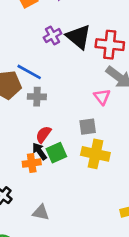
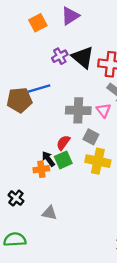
blue line: (29, 72) -> (39, 88), turned -45
gray cross: (37, 97) -> (78, 110), moved, size x1.5
gray square: (88, 127) -> (91, 137), turned 35
red semicircle: (43, 134) -> (63, 143), moved

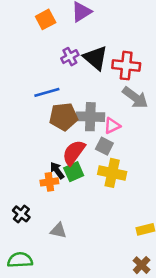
brown pentagon: (19, 100) -> (63, 117), moved
pink triangle: (104, 110) -> (112, 126), moved, turned 42
red semicircle: (63, 143) -> (74, 153), size x1.5

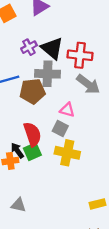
brown pentagon: (63, 117) -> (32, 91), moved
gray cross: (90, 117) -> (48, 74), moved
pink triangle: (112, 126) -> (67, 110), turned 42
red semicircle: (74, 153) -> (32, 134), turned 125

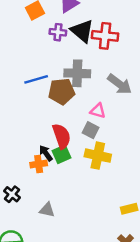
purple cross: (29, 47) -> (58, 32), moved, turned 35
black triangle: (52, 48) -> (82, 31), moved
red cross: (80, 55) -> (105, 36), moved

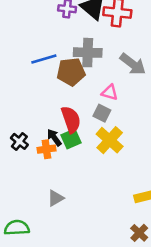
yellow cross: (98, 156) -> (110, 140), turned 30
black cross: (12, 194) -> (19, 141), moved
gray triangle: (47, 210) -> (55, 198), turned -42

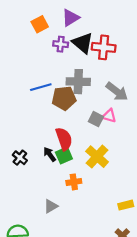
pink triangle: (110, 92) -> (109, 116), moved
gray square: (102, 113) -> (96, 119), moved
orange cross: (46, 149) -> (74, 182), moved

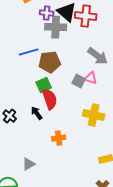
gray cross: (78, 82) -> (56, 27), moved
green square: (64, 155) -> (44, 85), moved
yellow cross: (97, 157) -> (94, 115), moved, turned -30
gray triangle: (51, 206) -> (29, 164), moved

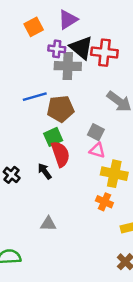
pink triangle: (91, 78) -> (97, 150), moved
orange cross: (59, 138) -> (104, 202), moved, turned 32
gray triangle: (29, 164) -> (48, 224), moved, turned 32

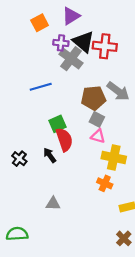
gray cross: (68, 66) -> (71, 59), turned 35
brown pentagon: (60, 109) -> (93, 98), moved

